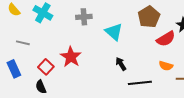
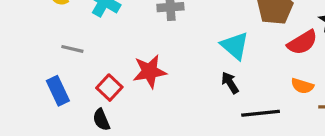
cyan triangle: (114, 32) -> (235, 46), moved
red star: (71, 57) -> (150, 71), turned 30

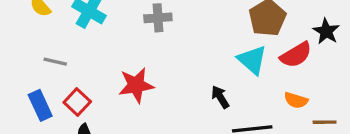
cyan triangle: (235, 46) -> (252, 60), moved
red square: (109, 88) -> (77, 102), moved

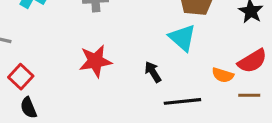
red semicircle: (296, 55) -> (252, 61), moved
red star: (136, 85) -> (95, 61), moved

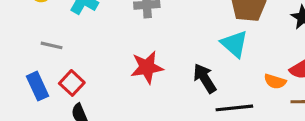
black arrow: (153, 72) -> (205, 78), size x1.4

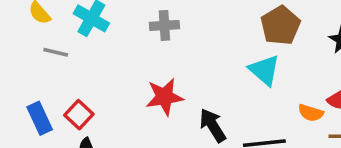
gray line: (52, 45) -> (56, 52), moved
black arrow: (205, 78) -> (213, 125), moved

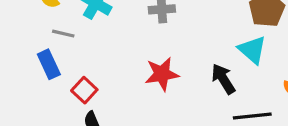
blue rectangle: (40, 118) -> (49, 64), moved
black arrow: (213, 125) -> (223, 79), moved

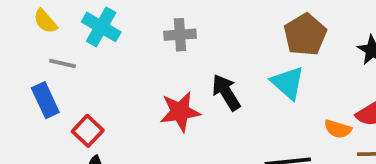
black arrow: (223, 79) -> (226, 92), moved

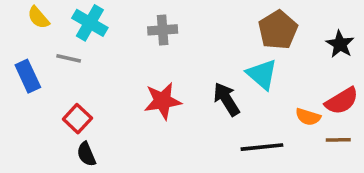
gray line: (63, 64) -> (69, 58), moved
black arrow: (226, 92) -> (226, 99), moved
blue rectangle: (45, 100) -> (28, 76), moved

